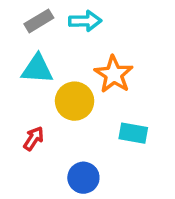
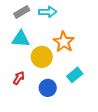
cyan rectangle: (133, 133) -> (75, 75), turned -49
blue circle: (83, 178) -> (48, 88), moved

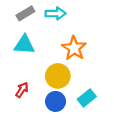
yellow circle: (42, 57) -> (58, 76), moved
cyan rectangle: (75, 75) -> (87, 98), moved

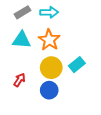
orange star: (74, 48) -> (49, 40), moved
cyan rectangle: (87, 98) -> (77, 65), moved

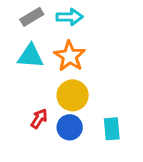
cyan rectangle: (77, 65) -> (112, 129), moved, turned -56
red arrow: (19, 80) -> (39, 119), moved

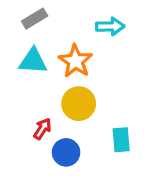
cyan arrow: (70, 17) -> (110, 26), moved
blue circle: (70, 127) -> (66, 152), moved

